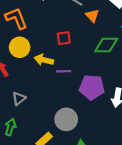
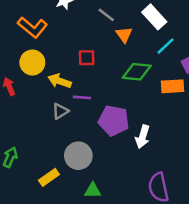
orange L-shape: (16, 18) -> (32, 27), turned 145
gray triangle: (19, 99) -> (60, 111), moved

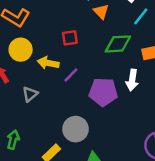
purple line: (82, 97) -> (71, 75), turned -42
gray triangle: (60, 111) -> (30, 94), moved
white arrow: (143, 137) -> (132, 80), moved

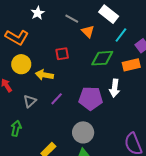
purple line: (71, 75) -> (57, 99), moved
gray circle: (76, 129) -> (83, 132), moved
green arrow: (13, 140) -> (16, 128), moved

